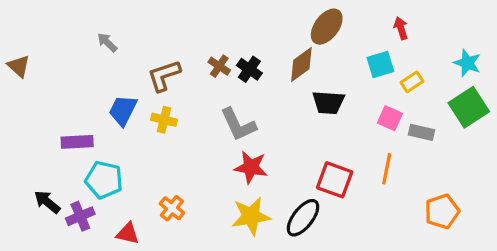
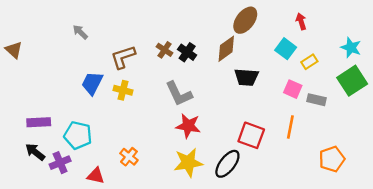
cyan square: (380, 65) -> (286, 49), turned -36
purple rectangle: (77, 142) -> (39, 122), moved

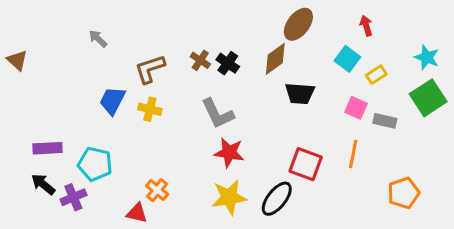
red triangle: (96, 176) -> (137, 213), moved

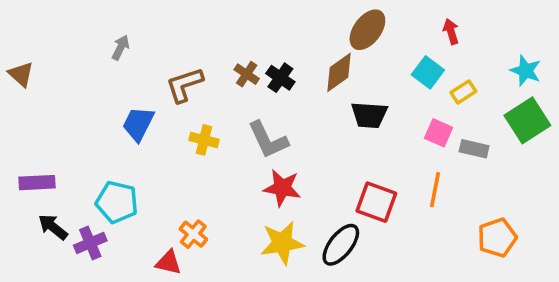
gray arrow: (98, 39) -> (120, 48), turned 72
yellow cross: (150, 109) -> (204, 140), moved
purple rectangle: (47, 148) -> (37, 183), moved

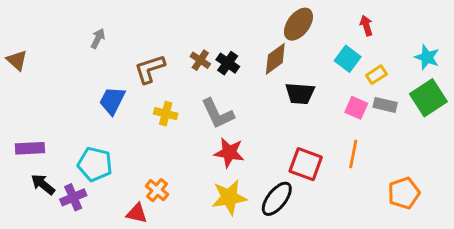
gray rectangle: (474, 149) -> (385, 105), moved

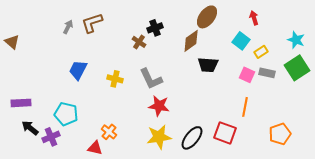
black cross: (228, 63) -> (155, 28), moved, turned 35
brown L-shape: (150, 69) -> (92, 23), moved
red square: (306, 164) -> (225, 133), moved

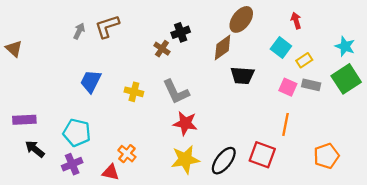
purple cross: (51, 137) -> (72, 164), moved

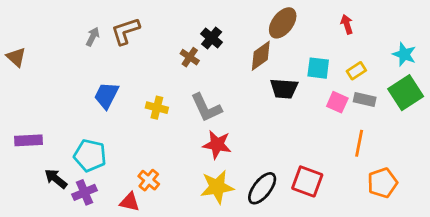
black cross: (181, 32) -> (212, 38), turned -30
cyan square: (281, 47) -> (318, 68), moved, turned -30
orange line: (286, 124) -> (359, 143), moved
black arrow: (35, 149) -> (56, 179), moved

